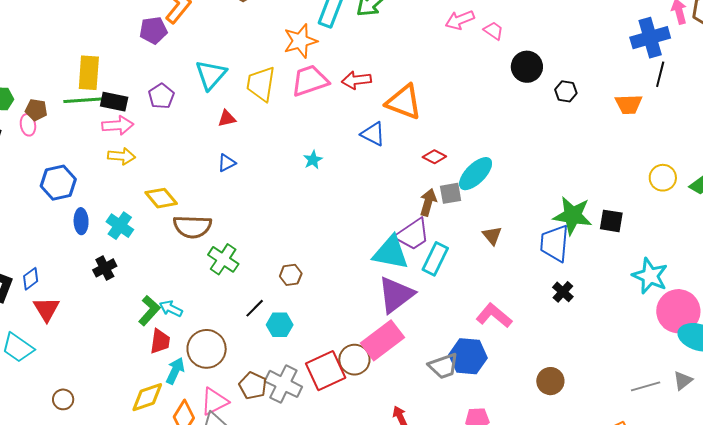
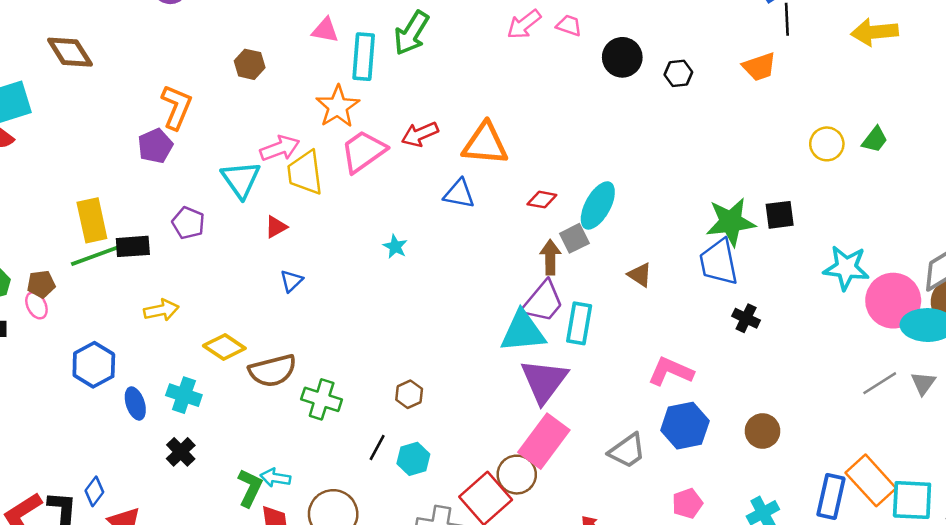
pink arrow: (118, 125) -> (280, 148), moved
blue hexagon: (468, 356) -> (685, 426), moved
gray line: (646, 386) -> (880, 383), moved

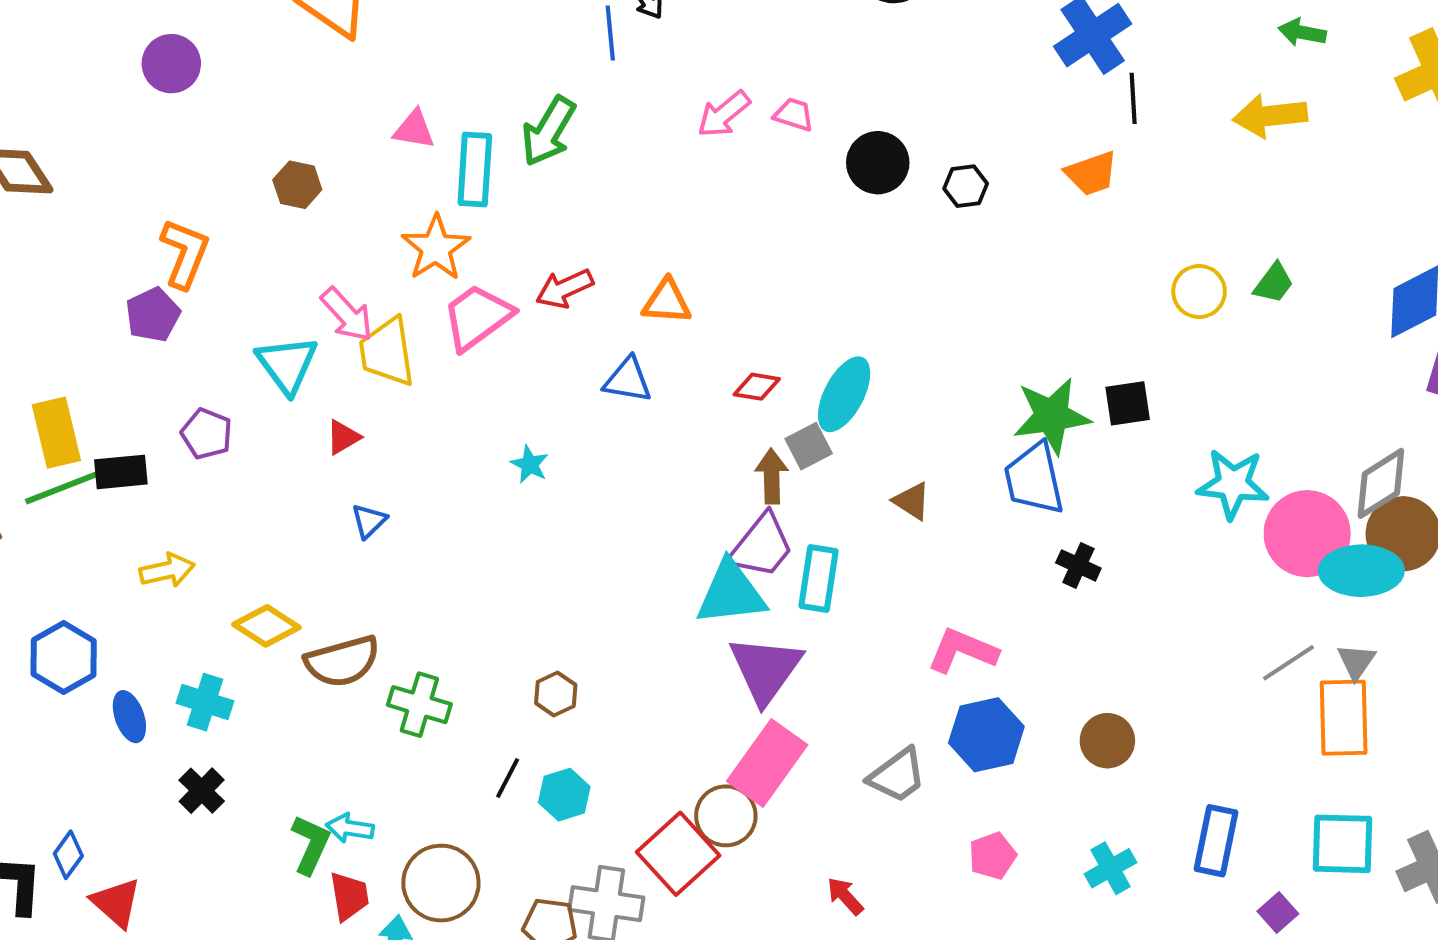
orange triangle: (485, 144) -> (667, 302), size x0.7
pink arrow: (280, 148) -> (347, 315), turned 69
orange rectangle: (871, 480) -> (1344, 718), moved, turned 42

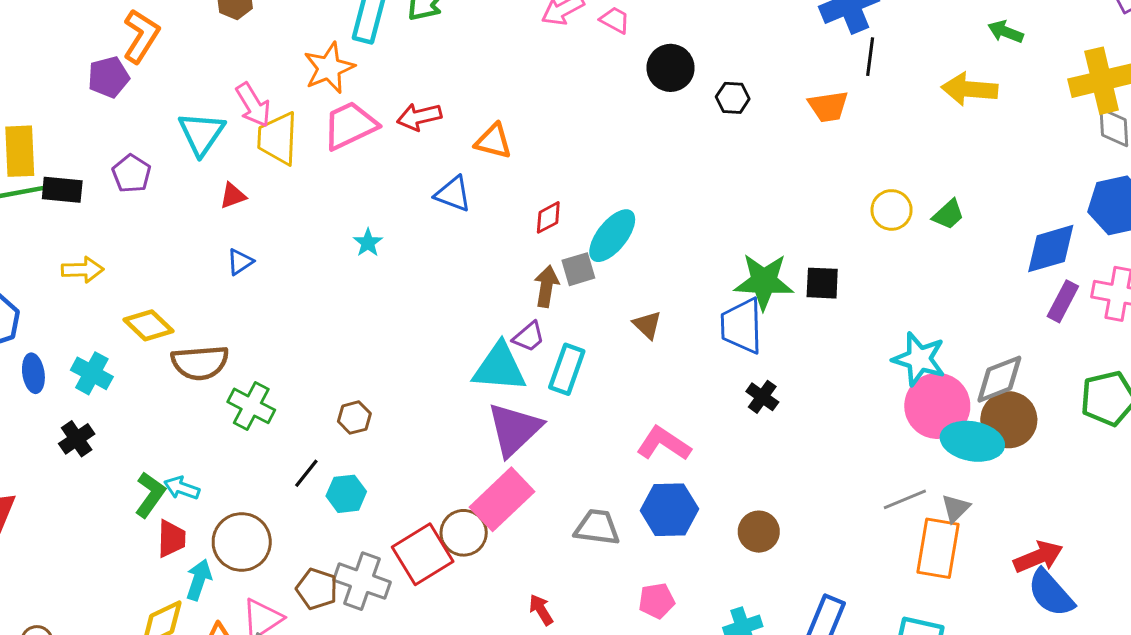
red diamond: (757, 387) -> (548, 217), turned -48
cyan star: (1233, 484) -> (919, 359), moved
purple trapezoid: (761, 546) -> (529, 337), size x0.6
gray trapezoid: (897, 775) -> (597, 527), turned -147

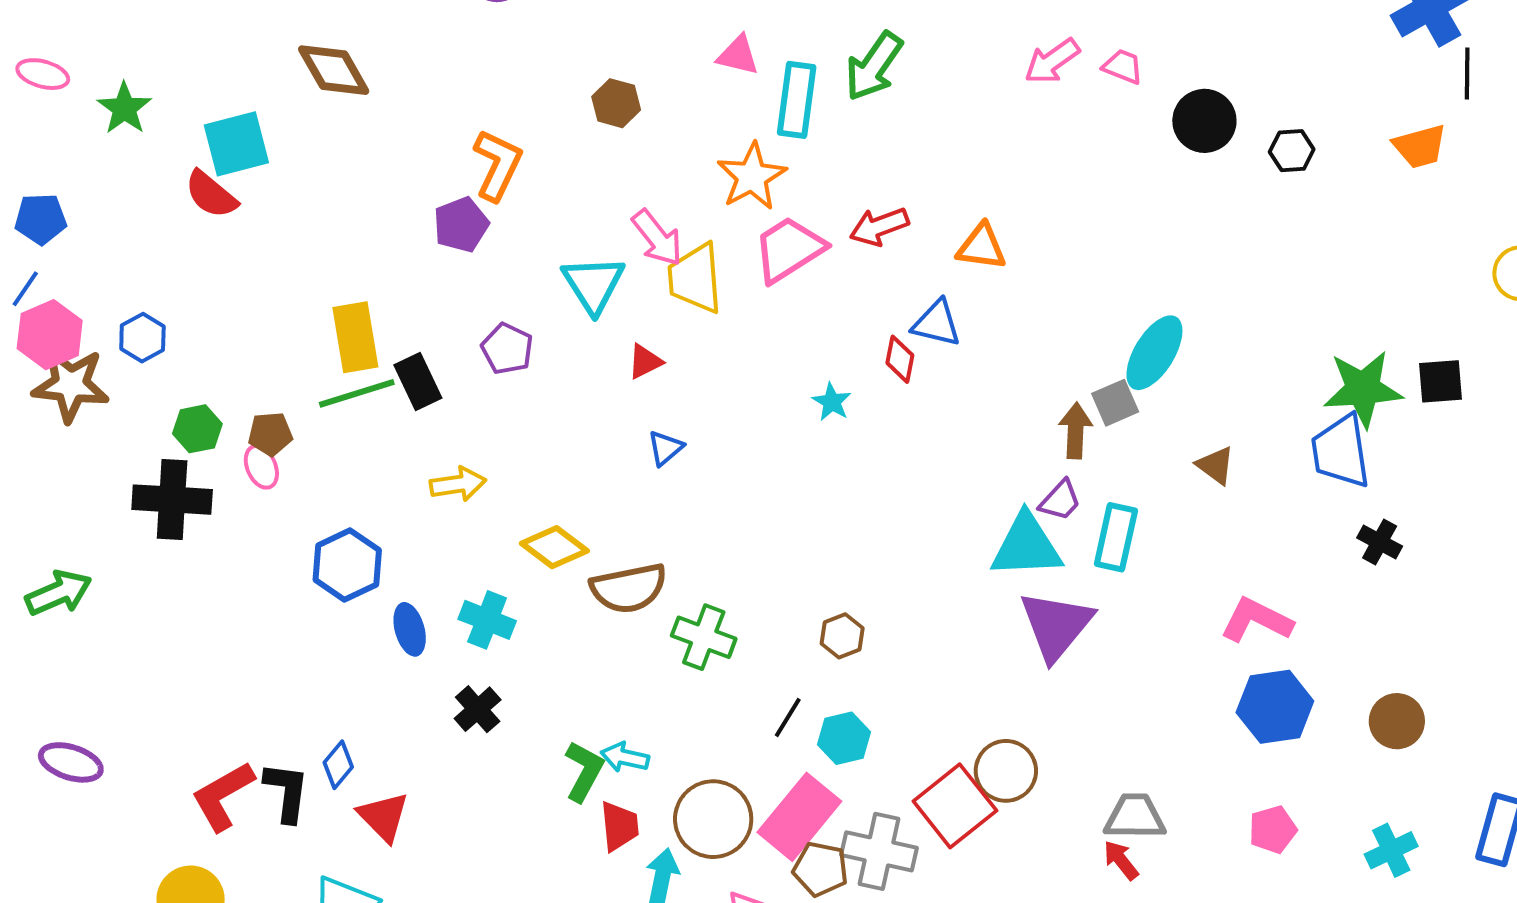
black rectangle: (62, 190) -> (418, 381), turned 66
red diamond: (548, 217) -> (900, 359), moved, turned -44
pink rectangle: (502, 499) -> (799, 817), moved
gray trapezoid: (597, 527) -> (1135, 817), moved

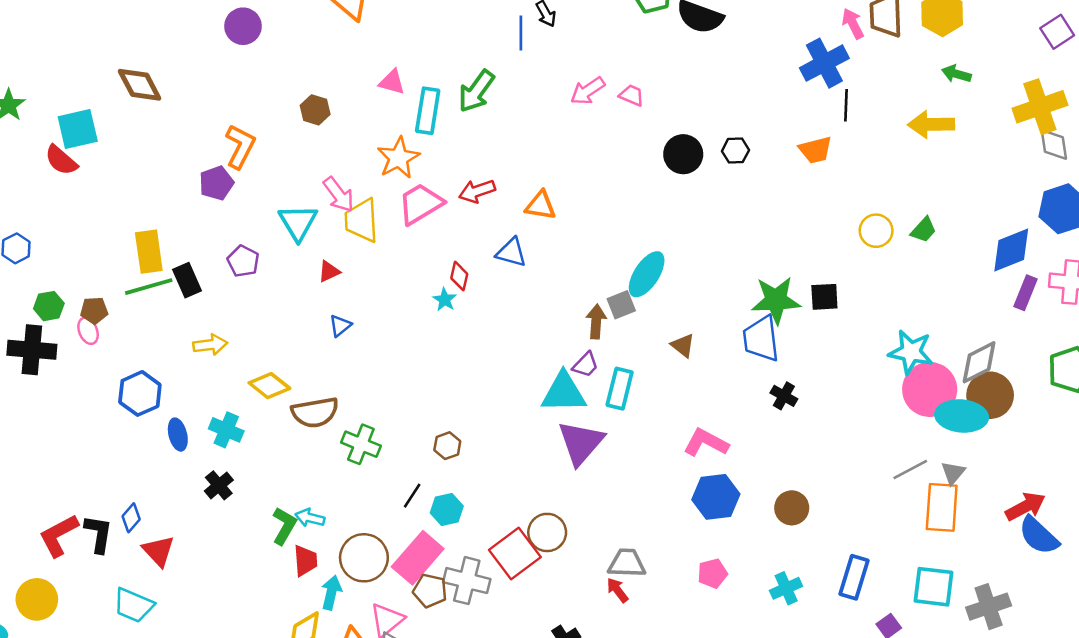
black circle: (1204, 121) -> (683, 154), moved
red diamond: (900, 359) -> (459, 276), moved

